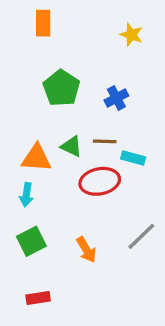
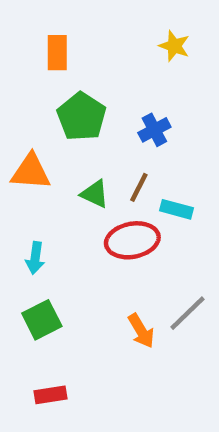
orange rectangle: (43, 23) -> (57, 53), moved
brown line: (105, 141) -> (139, 187), turned -65
orange triangle: (36, 158) -> (31, 172), moved
orange arrow: (86, 250) -> (141, 331), moved

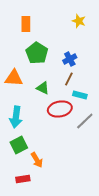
brown line: (139, 187) -> (69, 79), moved
cyan arrow: (35, 258) -> (16, 117), size x1.5
gray line: (188, 313) -> (85, 121), moved
orange arrow: (141, 331) -> (37, 160), moved

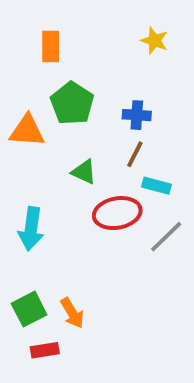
blue cross: (70, 59) -> (137, 115), turned 32
orange triangle: (14, 78) -> (27, 131), moved
green square: (19, 145) -> (29, 309), moved

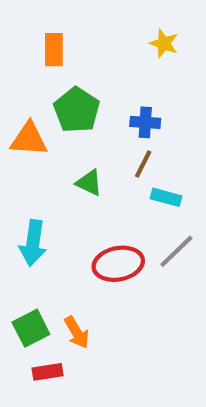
red ellipse: (117, 213) -> (118, 264), moved

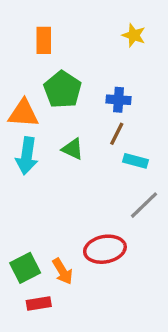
cyan arrow: (33, 243) -> (27, 156), moved
red ellipse: (118, 264) -> (105, 249), moved

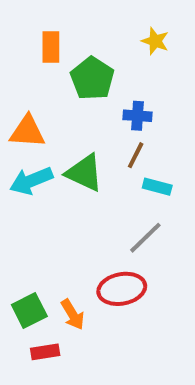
green pentagon: (62, 90) -> (92, 78), moved
green triangle: (73, 149) -> (84, 173), size x1.5
cyan arrow: (27, 156) -> (31, 181), turned 60
gray line: (144, 205) -> (145, 238), moved

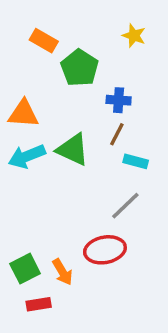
orange rectangle: (51, 47) -> (44, 41), turned -60

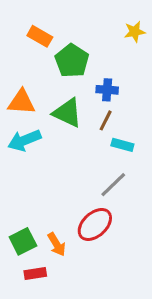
yellow star: (134, 36) -> (135, 32), moved, turned -30
green triangle: (73, 149) -> (67, 113), moved
red ellipse: (105, 250) -> (95, 224), turned -32

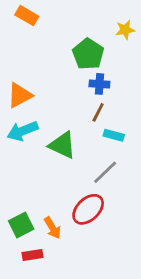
orange rectangle: (40, 36) -> (27, 16), moved
green pentagon: (72, 61) -> (88, 54), moved
orange triangle: (21, 102) -> (20, 95), turned -32
green triangle: (67, 113) -> (62, 145), moved

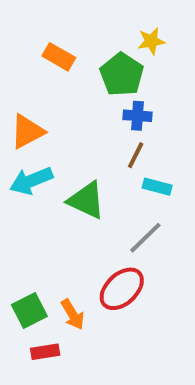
orange rectangle: (27, 16) -> (59, 57), moved
yellow star: (125, 30) -> (151, 41), moved

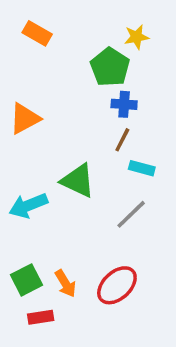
orange rectangle: (59, 57) -> (37, 33), moved
cyan arrow: (31, 181) -> (28, 205), moved
red ellipse: (122, 289) -> (117, 285), moved

